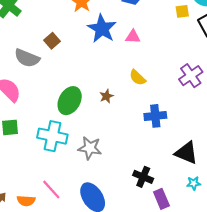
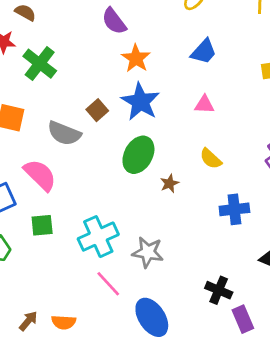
blue star: (102, 29) -> (140, 102), moved
green ellipse: (70, 101) -> (138, 155), moved
cyan cross: (52, 136) -> (98, 237), turned -36
pink line: (51, 190) -> (108, 284), moved

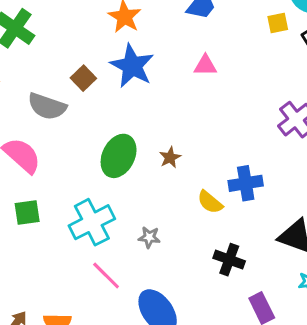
green ellipse: (138, 155) -> (119, 156), moved
yellow semicircle: (211, 159) -> (210, 202), moved
gray star: (148, 252) -> (149, 237), size x0.6
black cross: (219, 290) -> (229, 260), moved

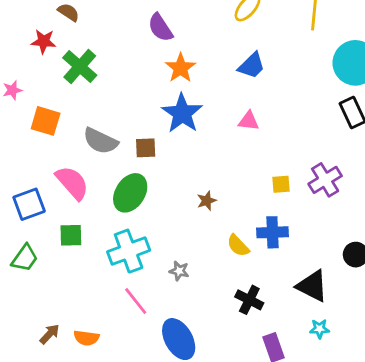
yellow square: (278, 23) -> (281, 184), moved
brown square: (83, 78) -> (146, 148), moved, turned 35
green ellipse: (119, 156) -> (130, 193), moved

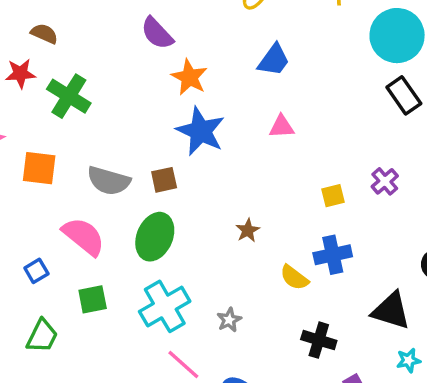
purple cross: (325, 180) -> (385, 181), size x0.7
blue square: (29, 204) -> (36, 271), size x0.6
gray star: (179, 271) -> (229, 320), turned -30

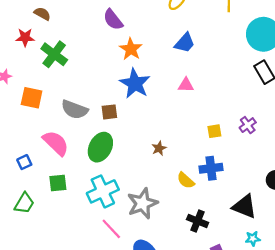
gray star: (229, 320) -> (142, 203), size x2.0

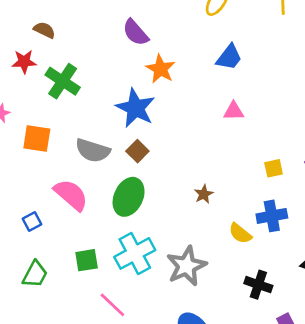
blue star: (135, 83) -> (135, 108), moved
brown square: (109, 112) -> (137, 151), turned -35
green square: (58, 183) -> (87, 260), moved
pink line: (111, 229) -> (112, 305), moved

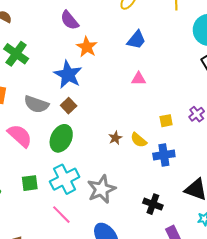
yellow semicircle: (240, 233) -> (139, 140), moved
pink line: (112, 305) -> (61, 215), moved

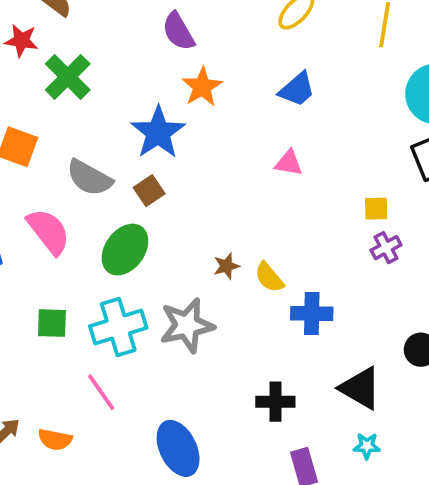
yellow square: (166, 121) -> (376, 209), moved
gray star: (101, 189) -> (187, 325), moved
black cross: (153, 204) -> (275, 402), turned -30

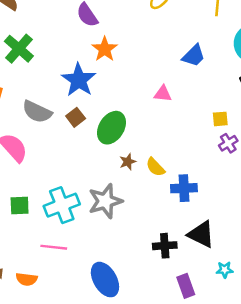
blue trapezoid: (297, 89) -> (194, 56), moved
green ellipse: (125, 250) -> (112, 128), moved
black triangle: (360, 388) -> (201, 234), moved
pink line: (101, 392) -> (54, 247), turned -45

